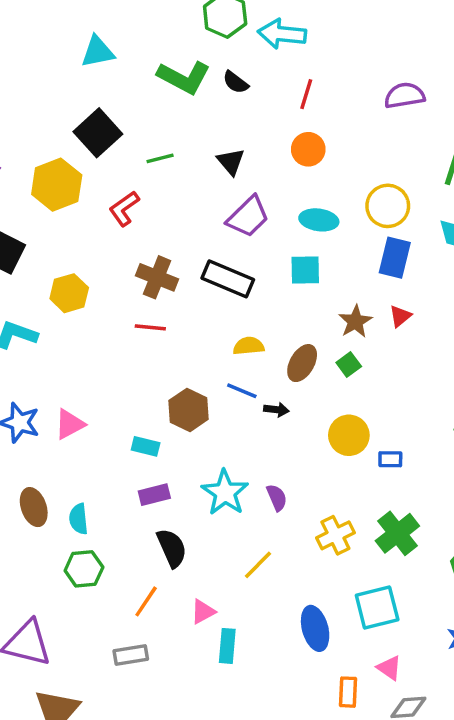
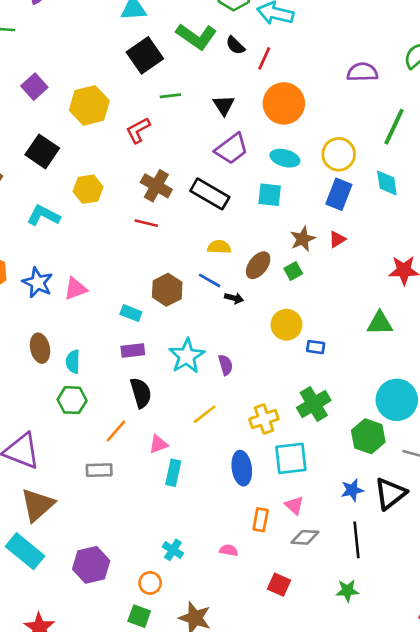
red line: (306, 94) -> (264, 58), moved
black square: (98, 133) -> (145, 55), moved
orange circle: (308, 149) -> (284, 103), size x1.6
yellow cross: (335, 535) -> (264, 419), moved

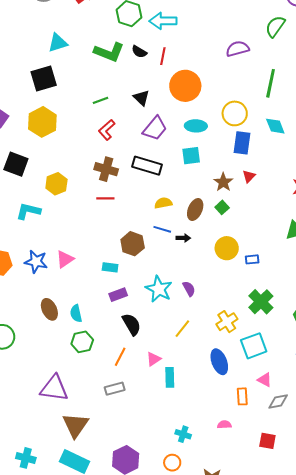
black square: (145, 55) -> (44, 79), moved, turned 32
red L-shape: (138, 130) -> (107, 130), moved

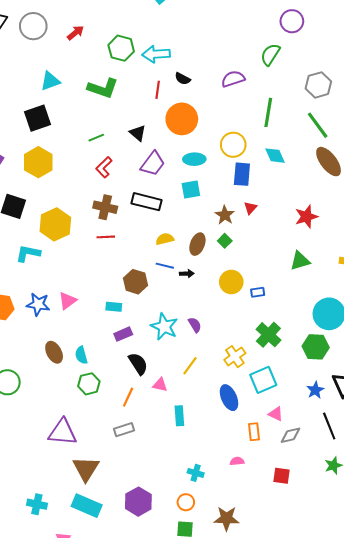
black semicircle: (139, 52) -> (183, 79), moved
yellow hexagon: (56, 184) -> (55, 224), size x1.4
pink triangle: (154, 359) -> (160, 385), moved, turned 49

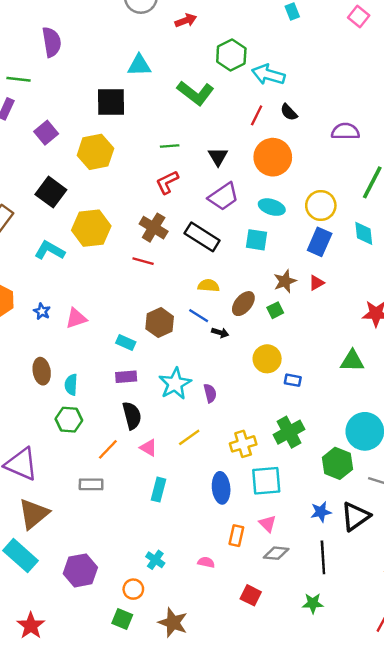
blue star: (38, 304) -> (42, 311), size x0.6

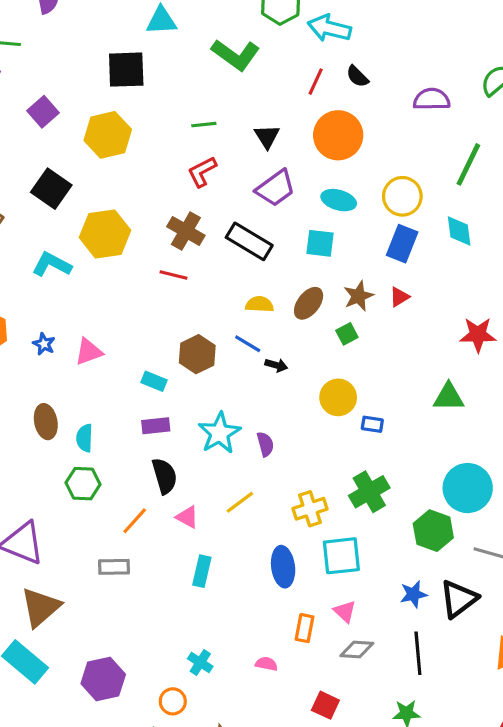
brown ellipse: (243, 304) -> (309, 303), moved

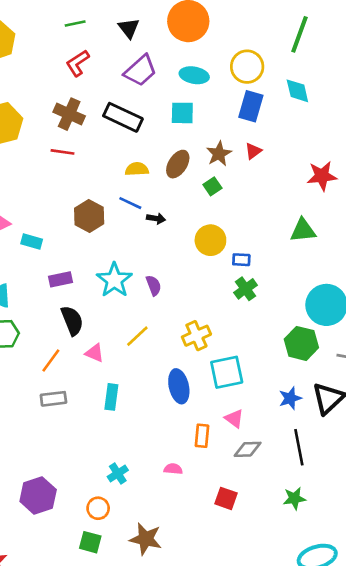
cyan rectangle: (154, 381) -> (32, 242), moved
green cross: (369, 492) -> (246, 289), moved, size x0.7
gray rectangle: (114, 567) -> (53, 399), moved
cyan cross: (200, 663) -> (118, 473), turned 30

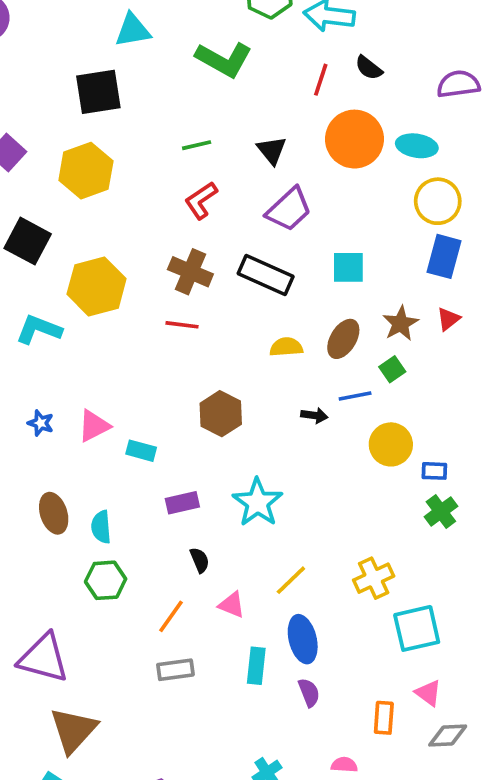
cyan ellipse: (194, 75) -> (417, 146), moved
blue line: (130, 203) -> (355, 396), moved, turned -35
purple semicircle: (154, 285) -> (309, 692), moved
black semicircle: (72, 321) -> (200, 560), size x0.6
blue ellipse: (179, 386) -> (303, 639), moved

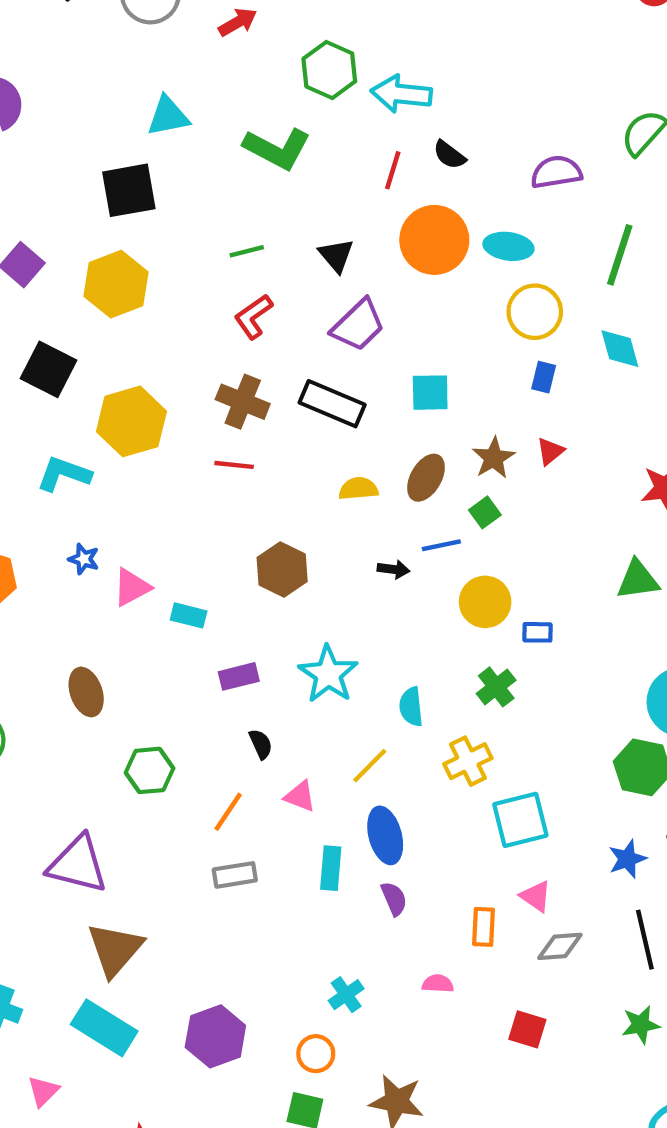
blue rectangle: (444, 256) -> (544, 377), size x0.6
blue star: (41, 423) -> (84, 559), moved
green cross: (441, 511) -> (496, 687), moved
cyan semicircle: (101, 527) -> (411, 707), moved

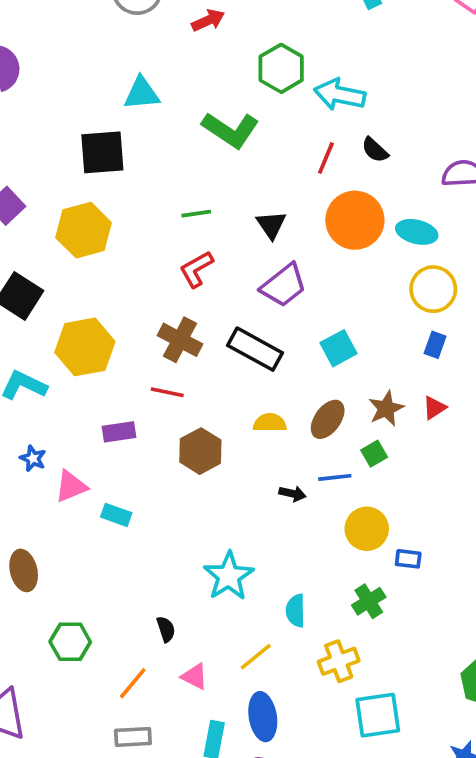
cyan square: (430, 393) -> (338, 348), turned -33
brown hexagon: (282, 570) -> (200, 451), moved
purple rectangle: (239, 676) -> (119, 432), moved

